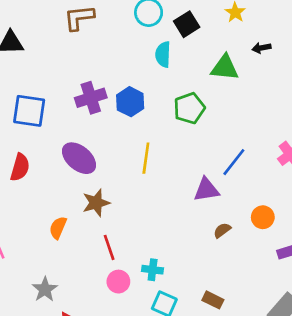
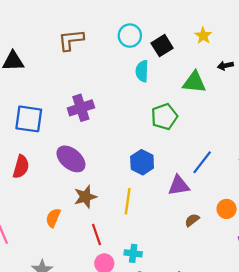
blue hexagon: (130, 102) -> (142, 162), moved
yellow line: (146, 158) -> (128, 201), moved

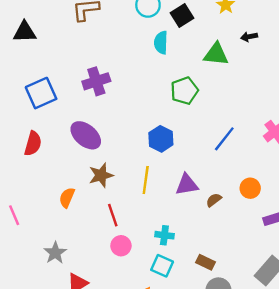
blue square: (29, 119) -> (41, 93), turned -32
purple triangle: (179, 186) -> (187, 185), moved
cyan cross: (133, 253) -> (164, 235), moved

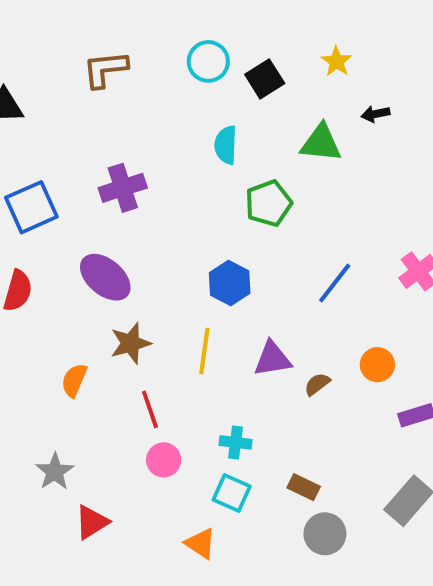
cyan semicircle: (161, 43) -> (226, 145), moved

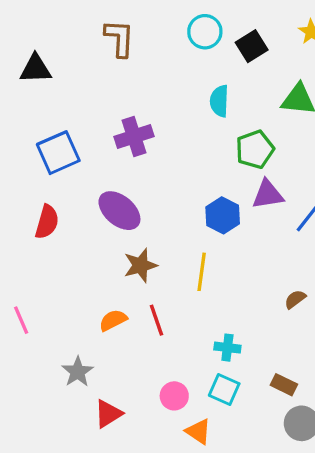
brown L-shape: (105, 69) -> (119, 38), turned 99
purple triangle: (272, 359) -> (268, 194), moved
orange semicircle: (74, 380) -> (113, 320), moved, turned 40
pink circle: (164, 460) -> (174, 396), moved

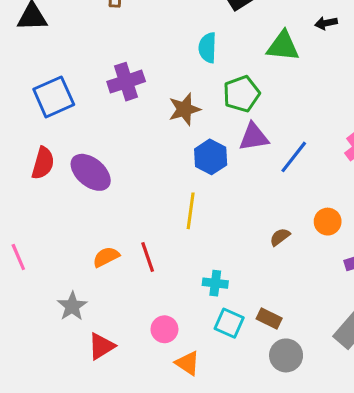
purple ellipse: (119, 211) -> (91, 172), moved
brown star: (140, 265) -> (184, 109), moved
cyan square: (224, 389) -> (229, 323), moved

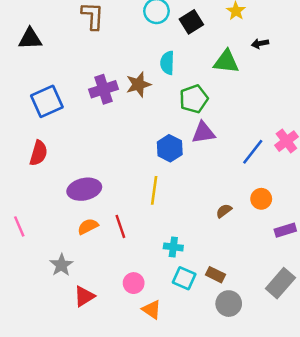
brown star: (184, 109) -> (138, 84), moved
blue line: (294, 157) -> (253, 152), moved
purple ellipse: (91, 172) -> (84, 189), moved, turned -52

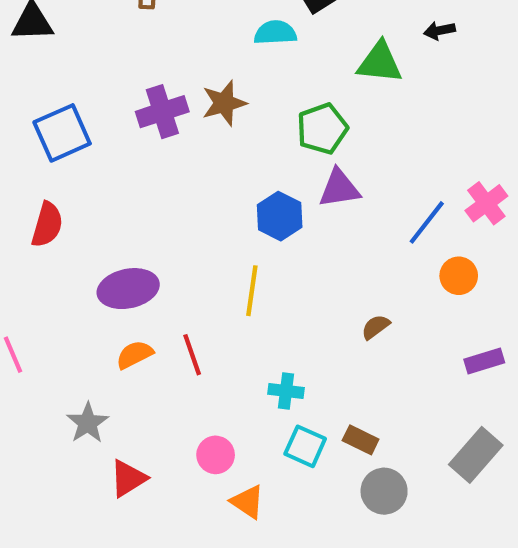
cyan semicircle: (167, 63) -> (275, 33), moved, turned 85
orange circle: (261, 199) -> (459, 276), moved

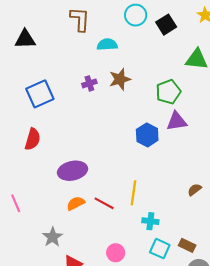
cyan semicircle: (275, 33) -> (107, 45), moved
purple cross: (162, 112) -> (89, 83), size x0.6
yellow line: (252, 291) -> (134, 193), moved
red line: (192, 355) -> (104, 203), turned -42

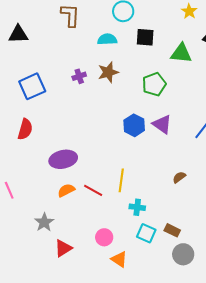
black square: (166, 25) -> (145, 37), moved, turned 36
cyan semicircle: (107, 45) -> (107, 39), moved
purple triangle: (177, 121) -> (162, 124), moved, turned 45

